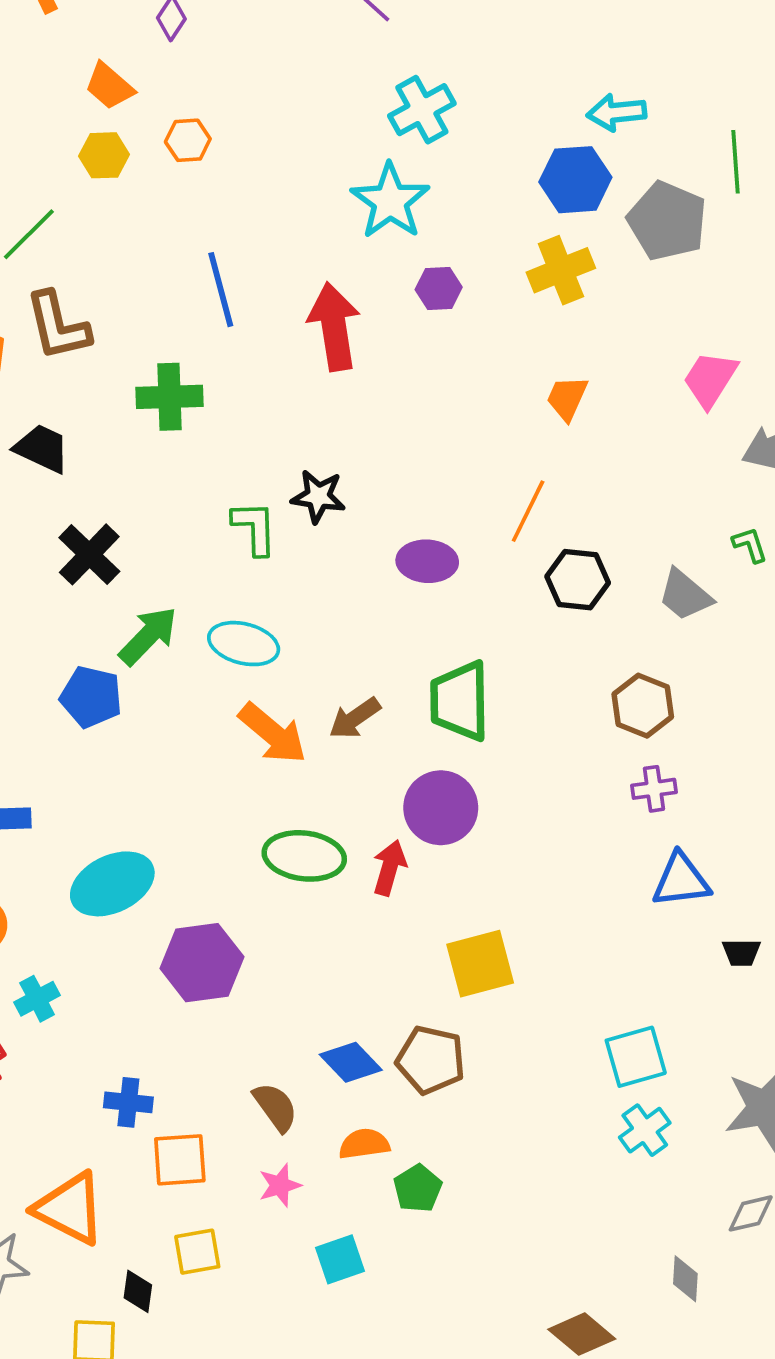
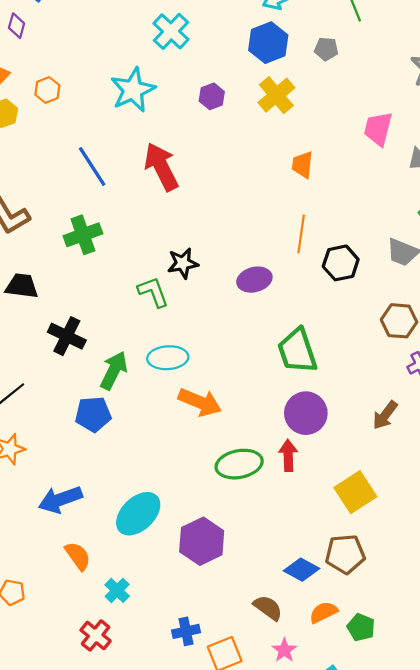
cyan star: (390, 201) -> (133, 90), moved, turned 30
gray pentagon: (667, 221) -> (326, 49), size x0.5
purple hexagon: (439, 288) -> (212, 96), moved
brown arrow: (355, 718) -> (385, 415), moved

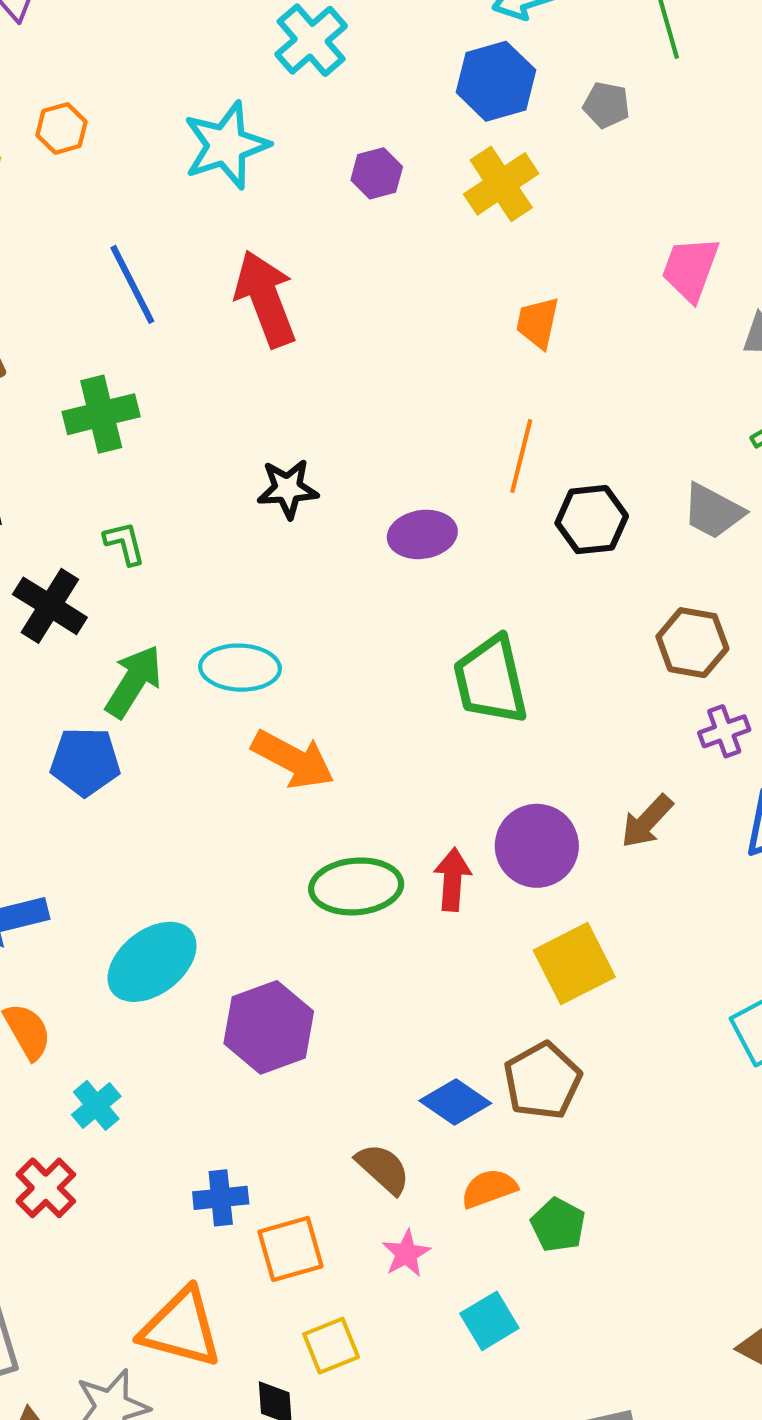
green L-shape: (153, 292) -> (124, 543), moved, size x0.7
purple circle: (306, 413) -> (537, 846), moved
brown pentagon: (345, 554) -> (542, 1081), turned -30

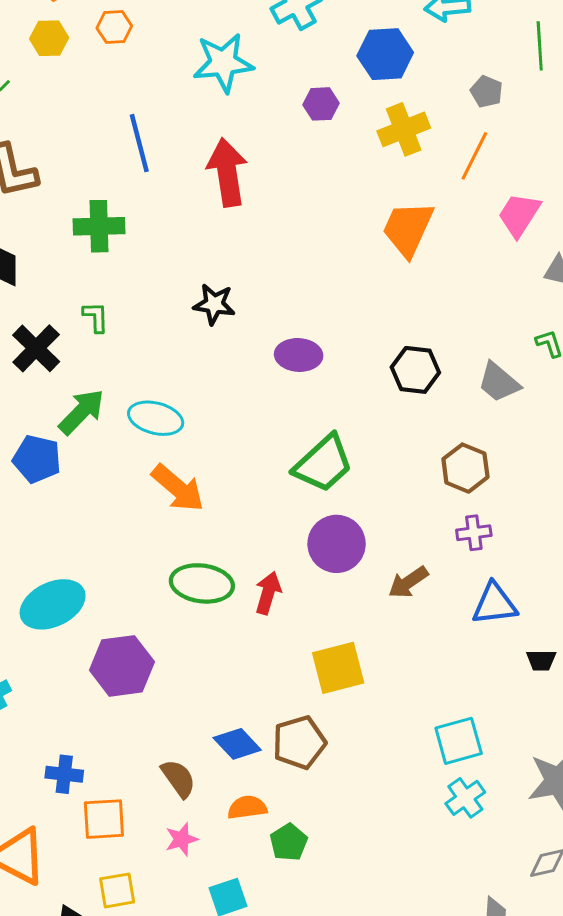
blue hexagon: (496, 81) -> (385, 54), moved
orange trapezoid: (538, 323) -> (408, 229), size x1.6
orange line: (521, 456) -> (474, 156), moved
green trapezoid: (491, 680) -> (323, 464), turned -132
purple circle: (537, 846) -> (337, 544), moved

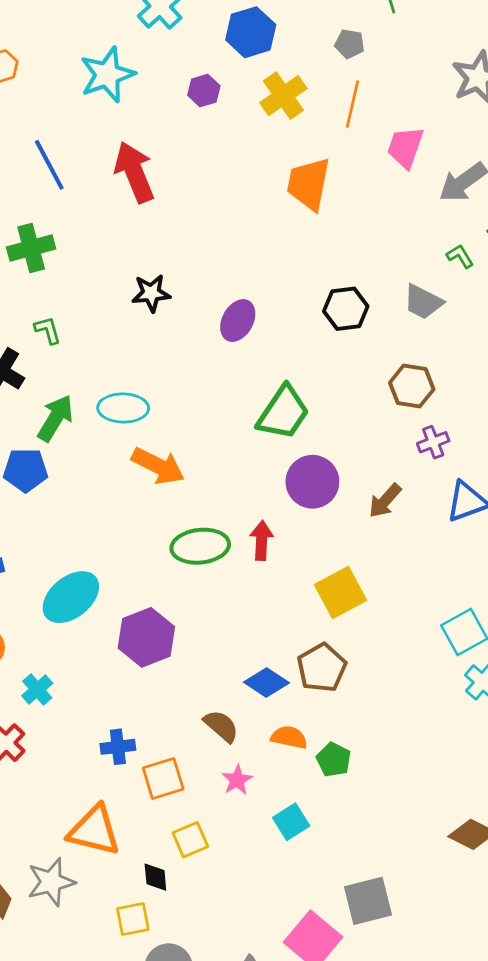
purple ellipse: (299, 355) -> (238, 321), turned -51
orange semicircle: (247, 807) -> (289, 737), turned 33

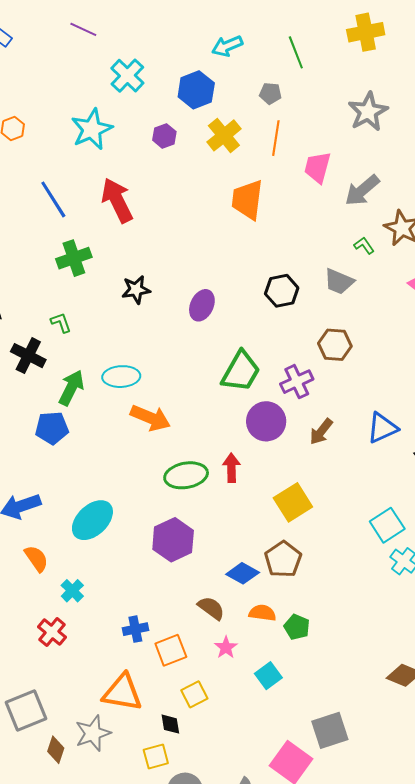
green cross: (31, 248) -> (74, 258), moved
purple cross: (433, 442) -> (297, 382), moved, size x1.4
purple hexagon: (146, 637) -> (173, 540), moved

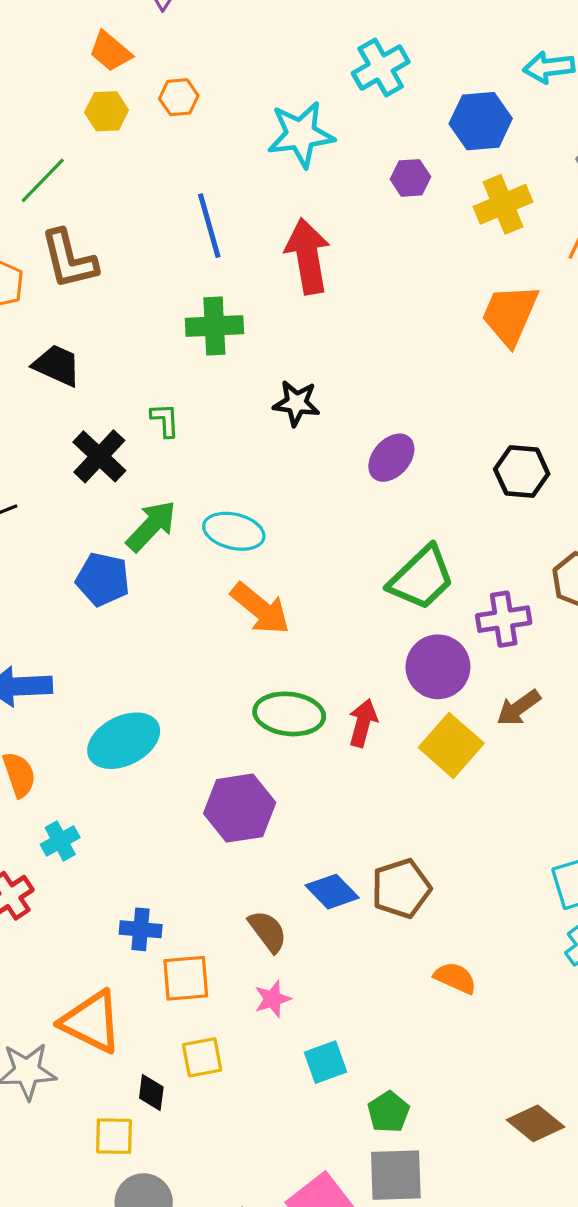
yellow square: (293, 502) -> (451, 745), moved, turned -33
orange semicircle: (262, 613) -> (455, 978), moved
green pentagon: (297, 627) -> (389, 1112), moved

